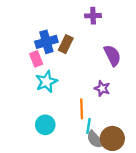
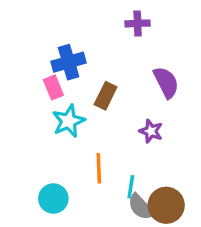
brown rectangle: (66, 44) -> (106, 96), moved
orange line: (82, 109) -> (99, 168), moved
cyan circle: (45, 125) -> (53, 199), moved

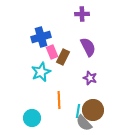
purple semicircle: (166, 82) -> (88, 47), moved
pink rectangle: (53, 87) -> (52, 52), moved
brown circle: (166, 205) -> (93, 110), moved

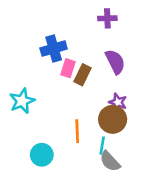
pink rectangle: (52, 52) -> (68, 68), turned 40
cyan star: (41, 72) -> (22, 101), moved
brown circle: (93, 110) -> (113, 119), moved

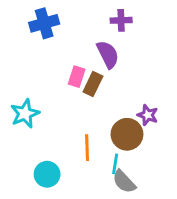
blue cross: (54, 48) -> (44, 23), moved
purple semicircle: (115, 62) -> (108, 54), moved
purple star: (118, 102) -> (148, 115), moved

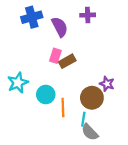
purple semicircle: (108, 54) -> (60, 27), moved
brown rectangle: (93, 84) -> (67, 61), turned 35
cyan circle: (47, 174) -> (46, 95), moved

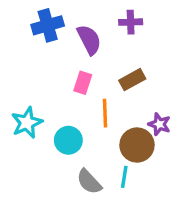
brown rectangle: (67, 61) -> (132, 80), moved
orange line: (63, 107) -> (105, 113), moved
gray semicircle: (90, 132) -> (89, 182), moved

